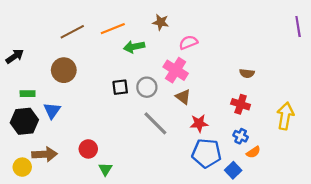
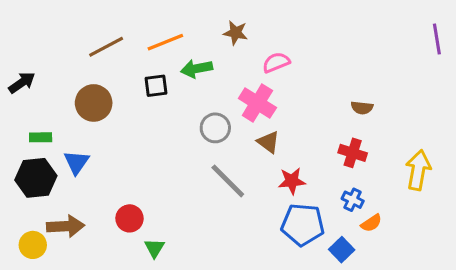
black square: (120, 87) -> (156, 86), moved

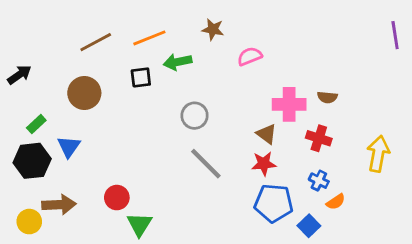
pink cross: (257, 103) -> (289, 104), moved, turned -32
green rectangle: (41, 137) -> (36, 124), turned -42
brown triangle: (268, 142) -> (267, 134), moved
green triangle: (154, 248) -> (139, 224), size x1.4

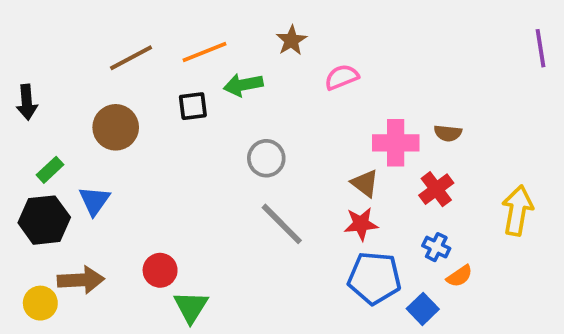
brown star: (213, 29) -> (291, 40), turned 30
black arrow: (19, 75) -> (27, 102), turned 120
red cross: (319, 138) -> (436, 189), turned 35

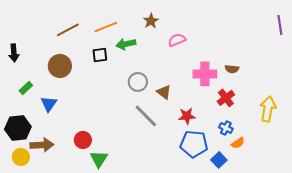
brown triangle: (365, 183) -> (164, 92), moved
black hexagon: (44, 220) -> (18, 128), moved

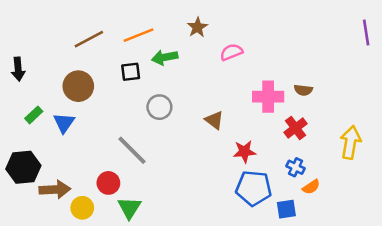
gray circle: (138, 82) -> (159, 107), moved
blue triangle: (49, 104) -> (64, 123), moved
gray line: (146, 116) -> (132, 150), moved
yellow circle: (21, 157) -> (82, 208), moved
blue square: (219, 160) -> (286, 209), turned 35

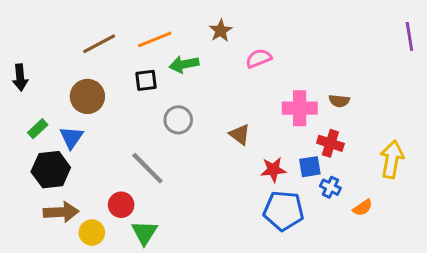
red cross: (295, 128) -> (330, 143), turned -35
black hexagon: (23, 167) -> (51, 170), moved
orange semicircle: (311, 187) -> (363, 208), moved
blue square: (286, 209) -> (310, 167), moved

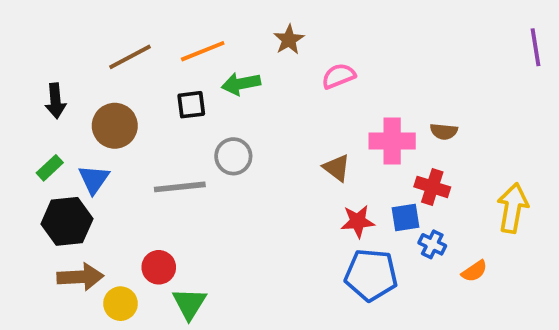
black arrow: (20, 77) -> (55, 101), moved
brown triangle: (240, 135) -> (337, 168), moved
gray line: (147, 168) -> (180, 187), moved, turned -51

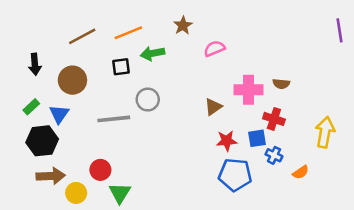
brown triangle: (337, 168) -> (213, 107), turned 48

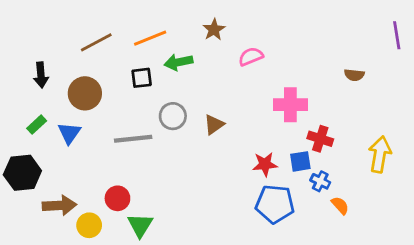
brown semicircle: (281, 84) -> (354, 75), moved
brown triangle: (213, 107) -> (214, 125), moved
black hexagon: (42, 141) -> (22, 173), moved
orange semicircle: (301, 172) -> (340, 205), moved, turned -98

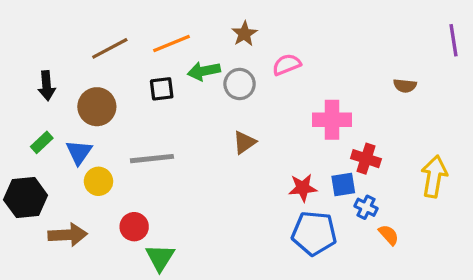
gray circle: (173, 116) -> (240, 84), moved
yellow circle: (89, 225) -> (98, 181), moved

